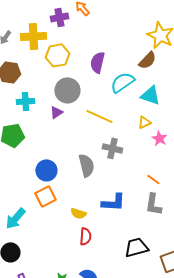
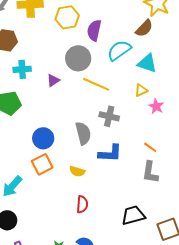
yellow hexagon: (57, 55) -> (67, 17), moved
gray circle: (67, 90) -> (78, 58), moved
blue L-shape: (113, 202) -> (110, 153), moved
yellow semicircle: (78, 213) -> (77, 171), moved

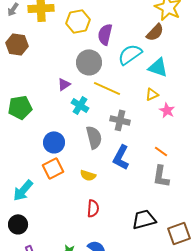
cyan cross: (22, 69) -> (80, 105), moved, turned 36
blue L-shape: (110, 153) -> (121, 157), turned 115

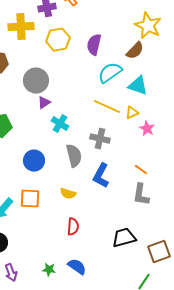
purple semicircle: (105, 34) -> (94, 45), moved
gray circle: (89, 62) -> (36, 81), moved
yellow line: (107, 88) -> (107, 107), moved
orange square: (53, 168) -> (30, 199), moved, turned 30

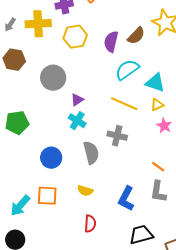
brown semicircle: (135, 51) -> (136, 36), moved
purple triangle: (44, 103) -> (77, 100), moved
yellow triangle: (132, 113) -> (157, 105), moved
blue L-shape: (101, 176) -> (126, 199), moved

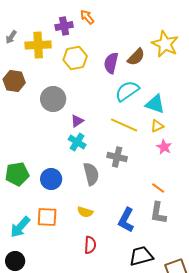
gray arrow: (10, 25) -> (11, 37), moved
green pentagon: (17, 123) -> (17, 174), moved

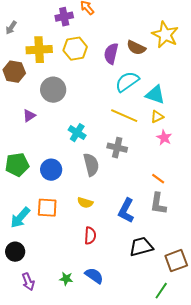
yellow cross: (38, 45) -> (39, 50), moved
brown semicircle: (136, 57) -> (136, 48), turned 72
purple triangle: (77, 121) -> (29, 116), moved

